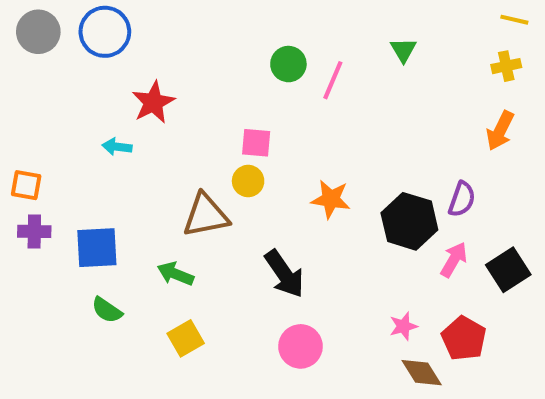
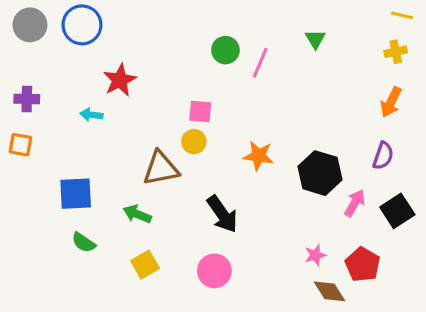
purple semicircle: (462, 199) -> (383, 156), moved
purple cross: (34, 231) -> (27, 99), moved
pink circle: (301, 346) -> (214, 271), moved

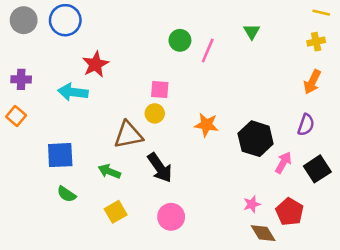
cyan arrow: (91, 115) -> (73, 92), size x1.6
orange square: (20, 145) -> (16, 116), turned 30
black arrow: (222, 214) -> (160, 168), moved

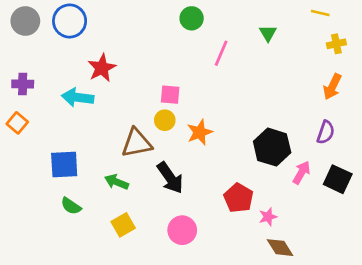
yellow line: (321, 13) -> (320, 13), moved
green circle: (180, 40) -> (192, 18), moved
orange star: (206, 125) -> (200, 132), moved, turned -30
black square: (317, 169) -> (338, 179), turned -32
red pentagon: (290, 212) -> (239, 198), moved

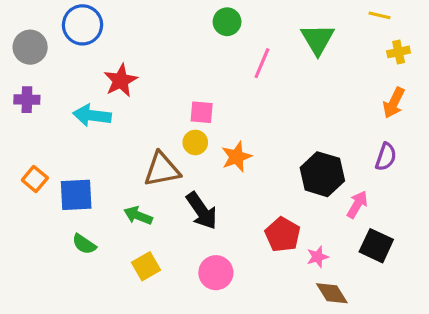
gray circle: (25, 21) -> (30, 47), moved
green triangle: (268, 33) -> (318, 39), size x1.6
orange square: (17, 123) -> (35, 179), moved
black square: (338, 179) -> (376, 246), moved

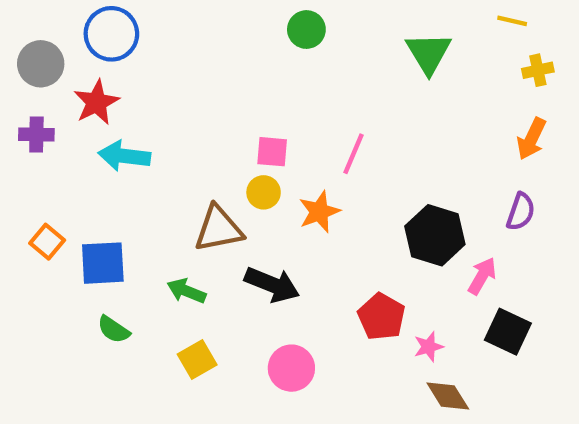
pink line: (262, 63) -> (354, 154), moved
red star: (121, 81) -> (96, 102), moved
black arrow: (202, 211) -> (272, 285), turned -33

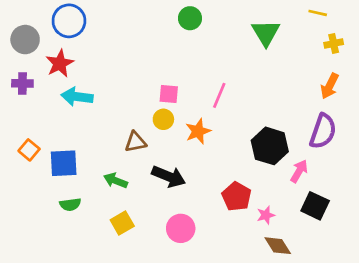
purple semicircle: (521, 212) -> (323, 131), size x1.5
brown triangle: (219, 229) -> (135, 142), size x0.7
green semicircle: (114, 330) -> (70, 204), turned -42

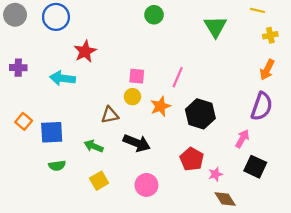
gray circle: (25, 40) -> (15, 15), moved
red star: (60, 63) -> (85, 51), moved
black hexagon: (270, 146) -> (200, 114), moved

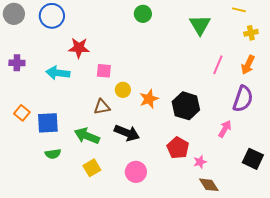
red star: (85, 51) -> (79, 48), turned 30
pink square: (137, 76) -> (104, 71), moved
pink line: (178, 77) -> (218, 65), moved
green arrow: (94, 146) -> (87, 136), size x1.4
black square: (255, 167) -> (253, 159), moved

